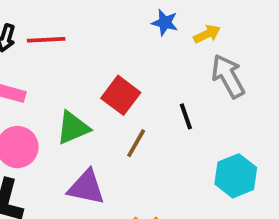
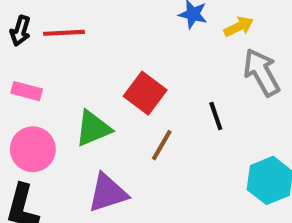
purple triangle: (86, 187) -> (108, 193), turned -30

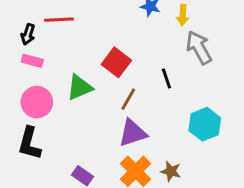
yellow arrow: (239, 27) -> (183, 15), turned 120
black arrow: (20, 31) -> (28, 34), moved
purple triangle: (108, 193) -> (133, 133), moved

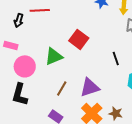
pink rectangle: (32, 61) -> (11, 45), moved
black line: (166, 79) -> (116, 58), moved
brown line: (128, 99) -> (62, 88), moved

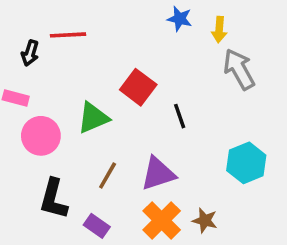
black line: (116, 58) -> (180, 116), moved
black L-shape: (20, 94) -> (54, 199), moved

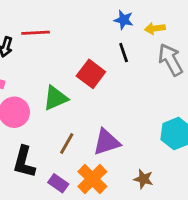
yellow arrow: (219, 30) -> (155, 28), turned 78
black line: (180, 116) -> (124, 53), moved
orange cross: (162, 220) -> (92, 179), moved

